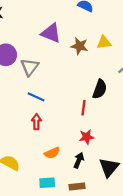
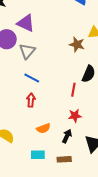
purple triangle: (51, 33) -> (26, 23), moved
brown star: (79, 46) -> (77, 44), moved

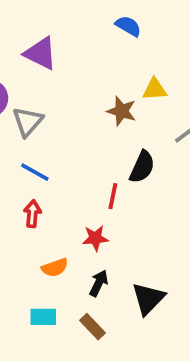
purple triangle: (26, 23) -> (41, 53), moved
red star: (75, 116) -> (95, 238), moved
brown rectangle: (64, 159) -> (93, 327), turned 48

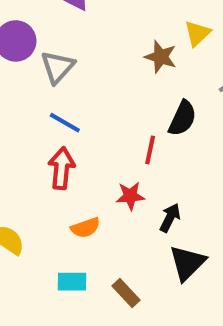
yellow triangle: (155, 89) -> (197, 33), turned -40
red arrow: (32, 214) -> (62, 168), size x1.4
black arrow: (99, 283) -> (170, 218), moved

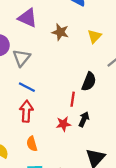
brown star: (161, 57) -> (60, 32), moved
black arrow: (170, 218) -> (84, 119), moved
orange semicircle: (85, 228) -> (32, 144), moved, turned 96

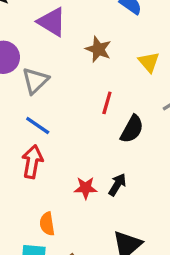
yellow triangle: (95, 36) -> (149, 62), turned -32
red line: (73, 99) -> (107, 103), moved
orange semicircle: (32, 144) -> (47, 224), moved

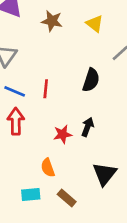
red line: (107, 103) -> (46, 89), moved
orange semicircle: (47, 224) -> (48, 168), moved

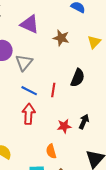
yellow triangle: (95, 24) -> (94, 42), turned 32
black semicircle: (91, 80) -> (78, 78), moved

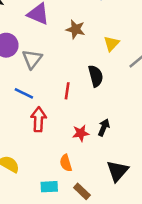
yellow triangle: (94, 42) -> (111, 44), moved
black semicircle: (78, 78) -> (96, 76), turned -36
blue line: (29, 91) -> (24, 93), moved

